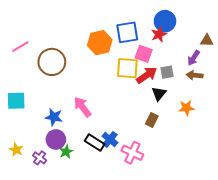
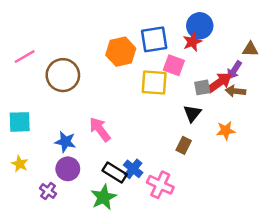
red arrow: (147, 75) -> (219, 82), moved
yellow star: (16, 150) -> (20, 164), moved
green star: (66, 152) -> (104, 197), moved, size x1.5

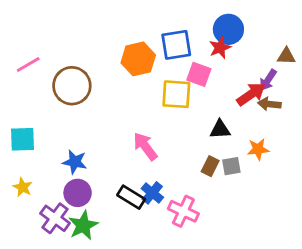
gray square: (202, 87) -> (231, 166), moved
black triangle: (192, 113) -> (220, 129), turned 48
pink arrow: (100, 129) -> (145, 146), moved
purple cross: (48, 191) -> (55, 218), size x1.5
green star: (104, 197) -> (83, 225), moved

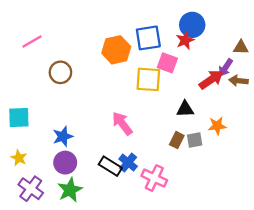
pink line: (28, 65) -> (32, 41), moved
brown circle: (72, 86) -> (60, 72), size x0.7
brown arrow: (269, 104) -> (239, 81), moved
blue star: (75, 162) -> (63, 136), turned -30
purple cross: (55, 218) -> (31, 189), moved

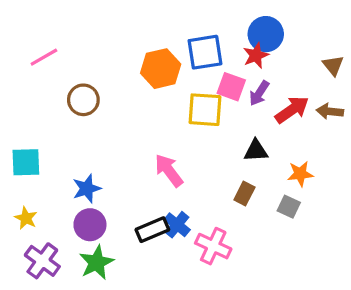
brown triangle: (241, 47) -> (333, 65), turned 49
purple arrow: (225, 68) -> (259, 93), moved
gray square: (195, 140) -> (289, 207), moved, turned 35
black rectangle: (110, 166) -> (152, 230), turned -55

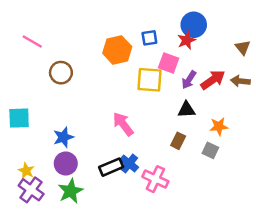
blue square: (205, 52) -> (149, 38), size x0.6
pink line: (44, 57) -> (32, 42), turned 60
purple arrow: (259, 93) -> (189, 80), moved
yellow star: (26, 218) -> (26, 171), moved

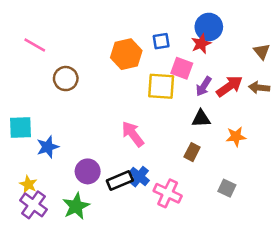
blue star: (63, 137) -> (48, 147), moved
gray square: (210, 150) -> (227, 188), moved
purple circle: (66, 164) -> (88, 171), moved

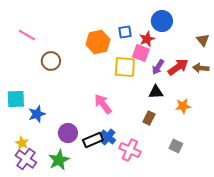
red star: (201, 44) -> (147, 39), moved

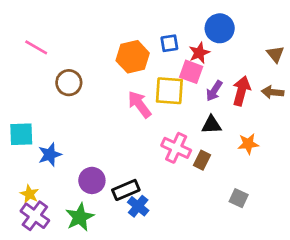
red arrow: (178, 67) -> (241, 91), turned -40
pink arrow: (103, 104) -> (139, 104), moved
blue cross: (108, 137) -> (138, 206), moved
pink cross: (130, 150) -> (176, 148), moved

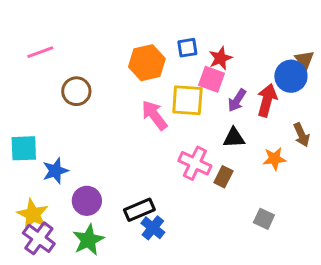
blue circle: (220, 28) -> (291, 76), moved
pink line: (36, 47) -> (40, 52), turned -50
brown arrow: (273, 92) -> (301, 135), moved, turned -120
purple circle: (92, 180) -> (87, 201), moved
yellow star: (29, 194) -> (33, 214), size x1.5

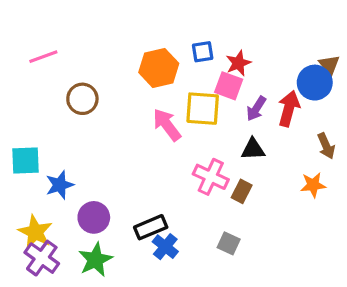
orange star: (274, 159) -> (313, 185), moved
gray square: (264, 219) -> (229, 243), moved

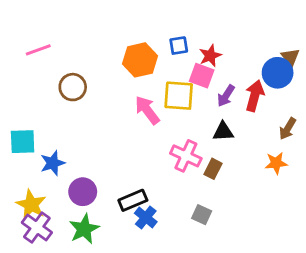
brown arrow: (326, 146) -> (288, 129), turned 55

